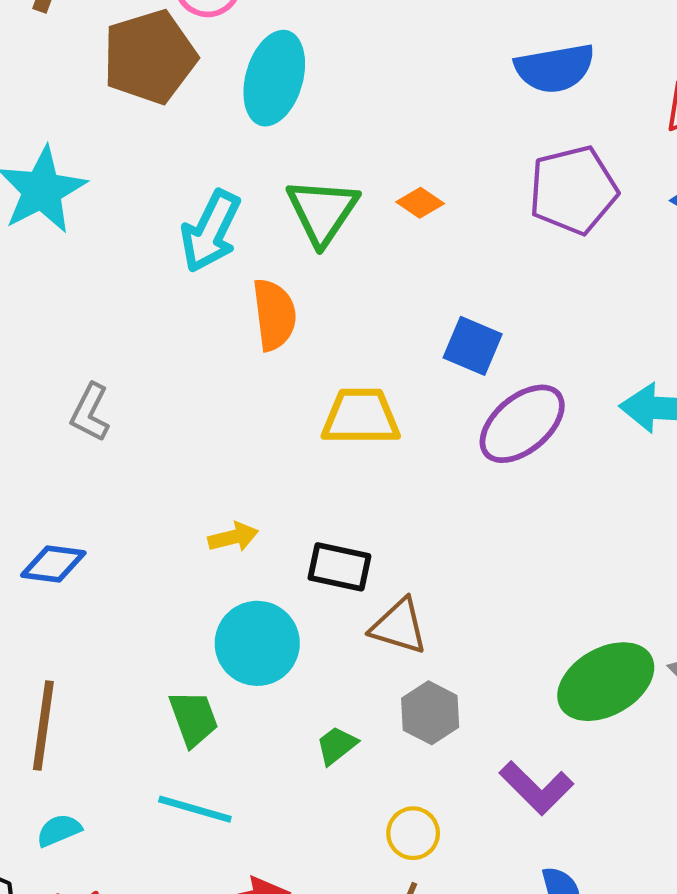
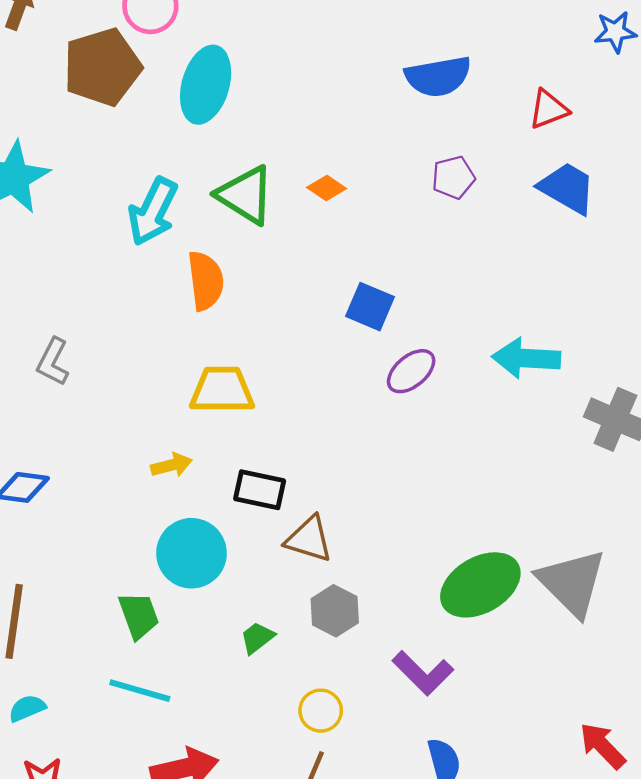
purple pentagon: (573, 190) -> (453, 177), size x0.6
green triangle: (322, 211) -> (246, 195), turned -32
yellow trapezoid: (361, 417) -> (222, 390), moved
purple ellipse: (522, 424) -> (411, 371), size x0.7

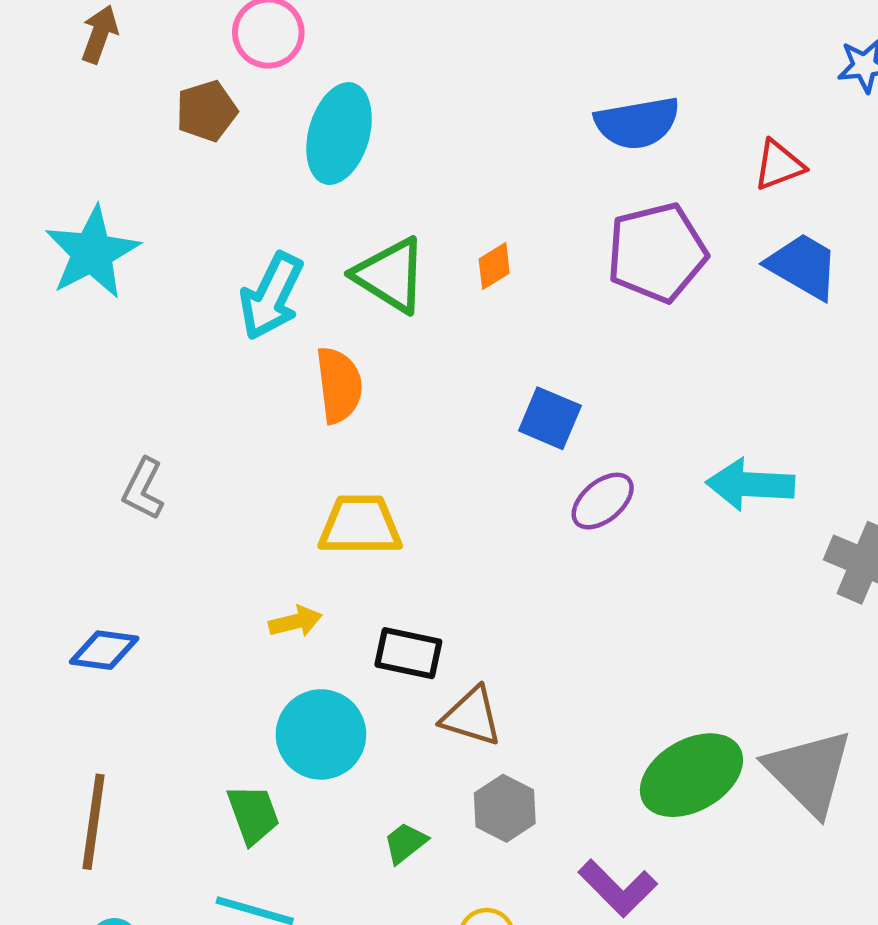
brown pentagon: (102, 67) -> (207, 111), size x0.6
purple pentagon: (453, 177) -> (657, 253), size x1.8
orange diamond: (327, 188) -> (494, 266), turned -66

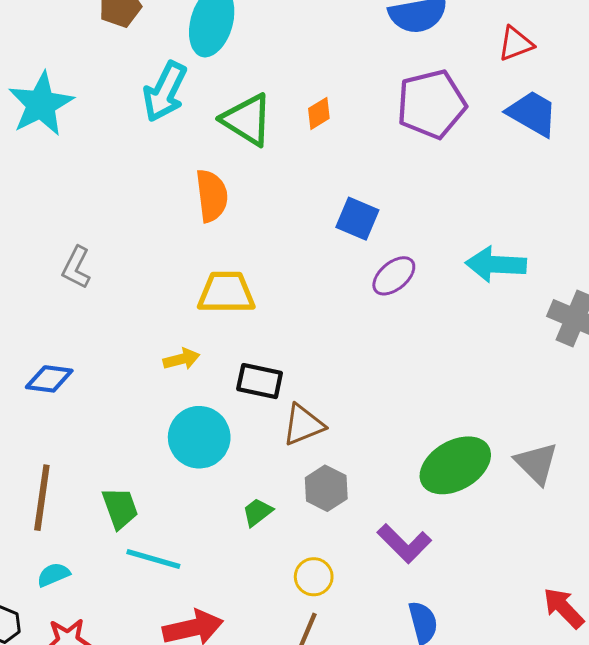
cyan arrow: (271, 296) -> (165, 92), moved
brown triangle: (472, 716) -> (303, 425), turned -39
gray triangle: (809, 772) -> (536, 463), size x0.7
green trapezoid: (253, 814) -> (120, 508), moved

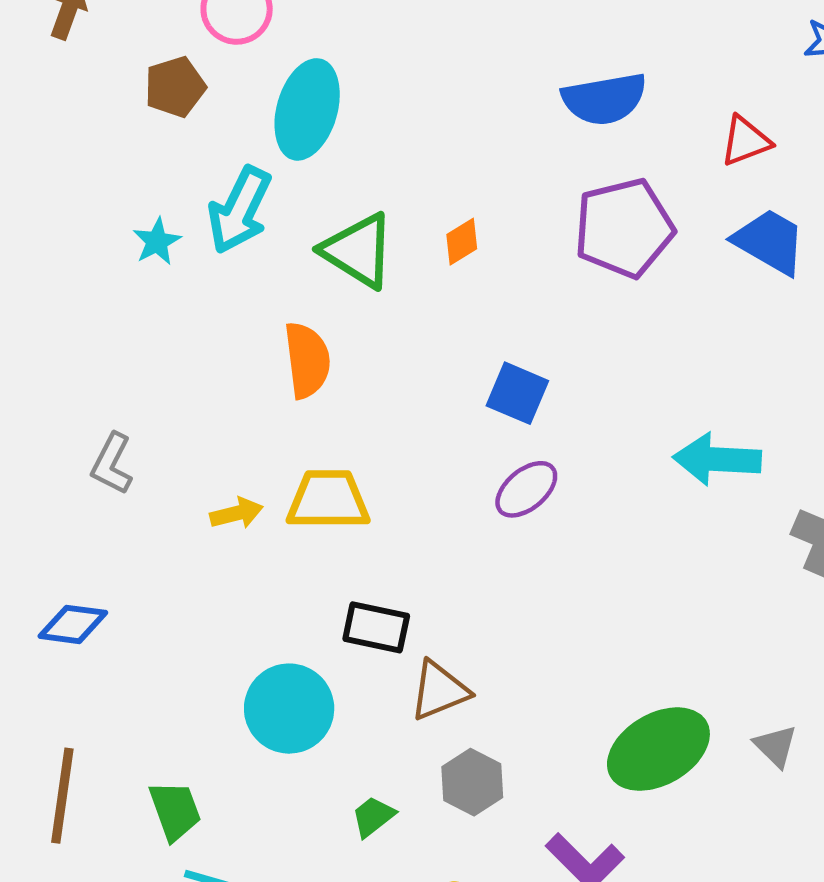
cyan star: (41, 104) -> (157, 242), moved, size x0.5
purple ellipse: (394, 276) -> (526, 489), moved
yellow arrow: (181, 359) -> (237, 513), moved
gray triangle: (536, 463) -> (776, 746), size x0.7

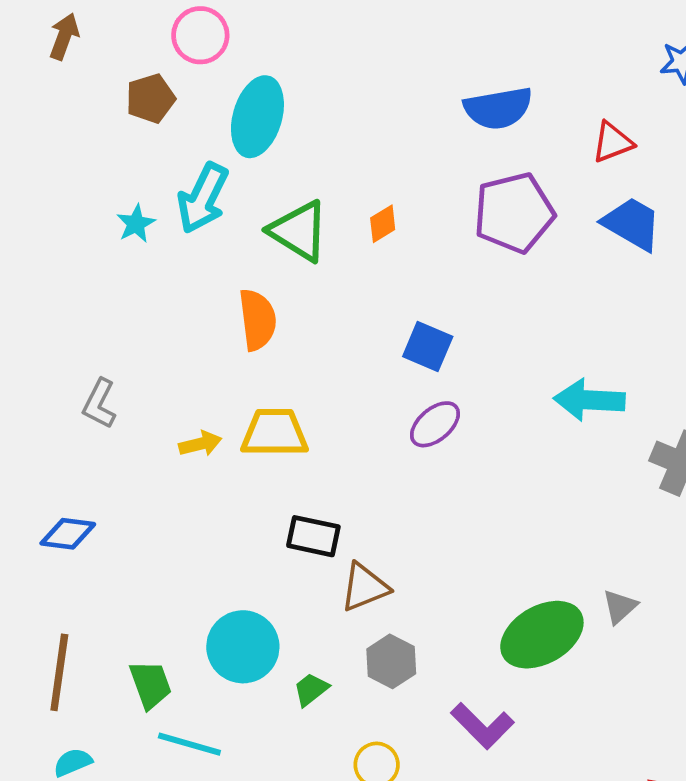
cyan circle: (289, 709) -> (243, 647), moved
gray triangle: (776, 746) -> (620, 607), moved, turned 33

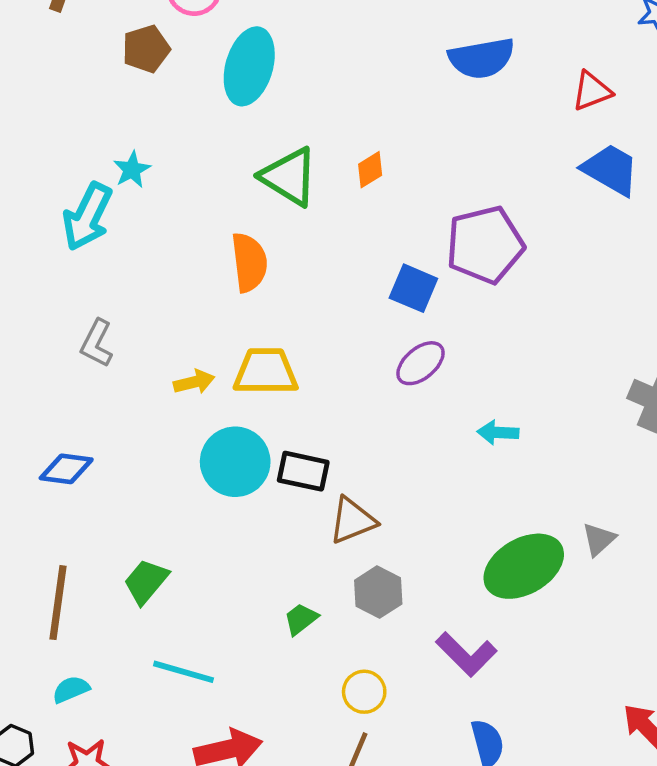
cyan arrow: (203, 198) -> (87, 217), moved
purple pentagon: (514, 213) -> (485, 245), moved
cyan arrow: (589, 400) -> (498, 432), moved, size x0.6
cyan circle: (243, 647) -> (235, 462), moved
green trapezoid: (150, 684) -> (146, 581), moved, turned -120

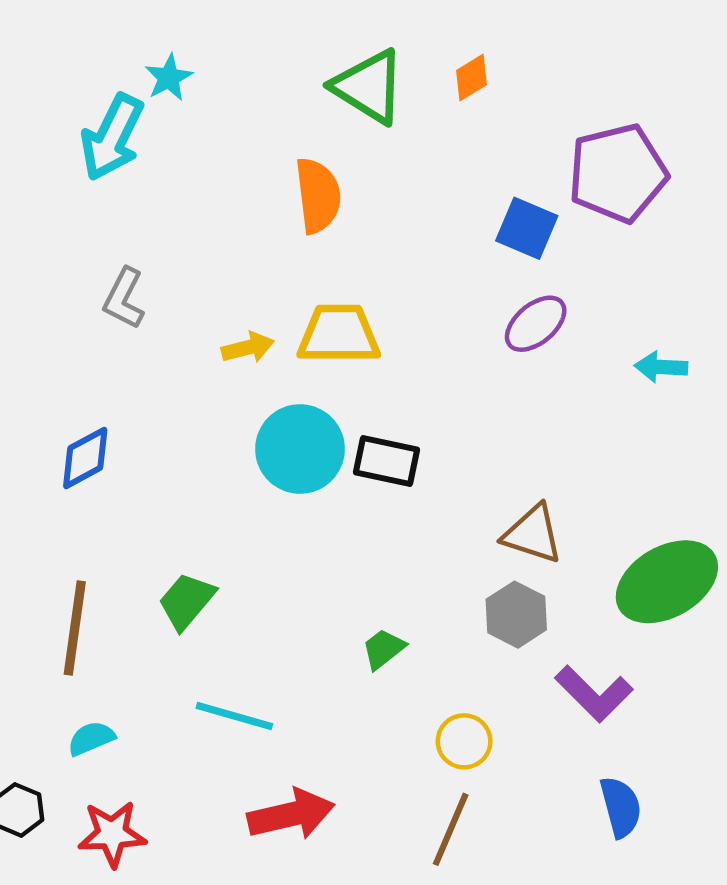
cyan arrow: (498, 432) -> (661, 367), moved
blue diamond: (66, 469) -> (85, 458), turned -36
brown triangle: (352, 520) -> (533, 534), moved, turned 40
gray hexagon: (378, 592) -> (516, 615), moved

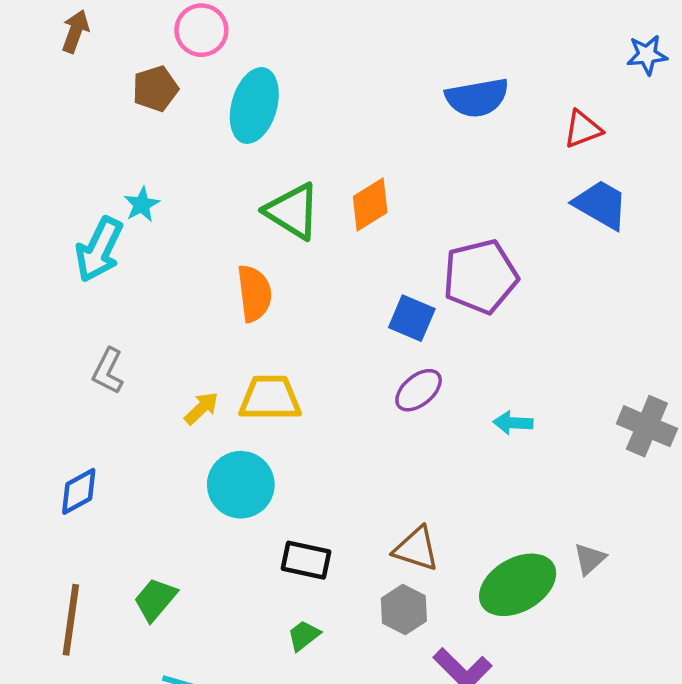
orange diamond: (472, 78) -> (370, 205), size x1.5
yellow arrow: (248, 348) -> (201, 408), turned -30
black rectangle: (386, 461) -> (306, 560), moved

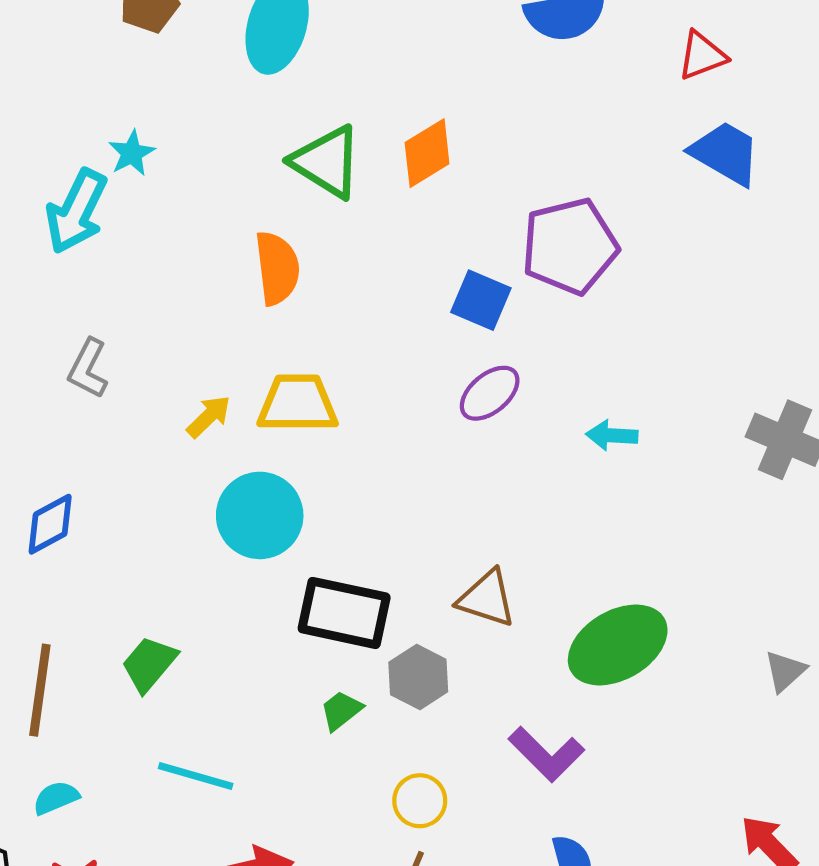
gray triangle: (590, 559) -> (785, 671), moved
black rectangle: (306, 560) -> (344, 613), size x1.4
gray hexagon: (404, 610) -> (418, 677), moved

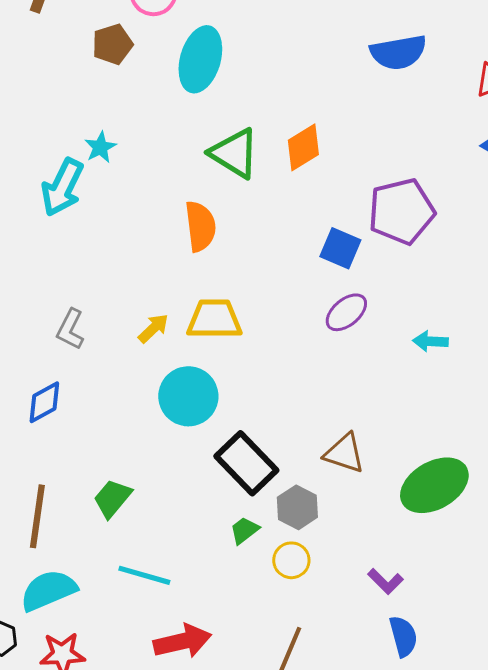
gray L-shape: (88, 368) -> (70, 329), moved
black rectangle: (344, 613) -> (246, 463), turned 34
purple L-shape: (546, 754) -> (385, 581), moved, size x0.7
cyan semicircle: (56, 798) -> (48, 590), size x1.8
yellow circle: (420, 801) -> (291, 560), moved

